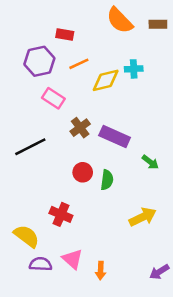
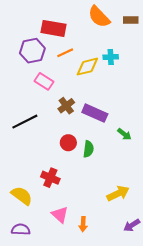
red rectangle: (65, 34) -> (54, 28), size x1.6
yellow arrow: (143, 217) -> (118, 194), moved
purple semicircle: (41, 264) -> (21, 229), moved

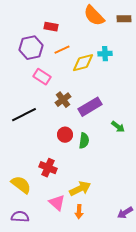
red rectangle: (54, 28) -> (51, 27), size x0.6
purple rectangle: (95, 113) -> (90, 107), turned -55
yellow arrow: (118, 194) -> (80, 189), moved

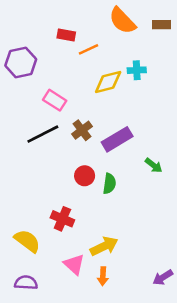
purple hexagon: (31, 48) -> (21, 62), moved
orange line: (62, 50) -> (88, 49), moved
black line: (24, 115) -> (43, 134), moved

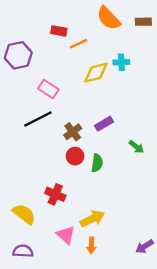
brown cross: (82, 130) -> (73, 132), moved
purple rectangle: (117, 139) -> (104, 124), size x0.7

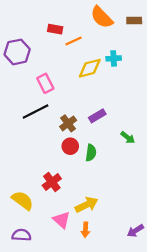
pink rectangle: (48, 89) -> (45, 83), turned 30
red cross: (55, 194) -> (52, 182), turned 30

